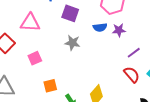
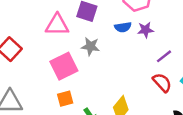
pink triangle: (30, 23) -> (57, 25), moved
pink square: (35, 58) -> (64, 66), moved, size x1.6

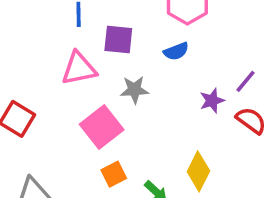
purple star: (145, 30) -> (212, 101), moved

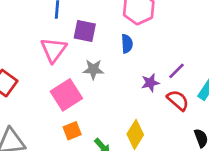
blue semicircle: (176, 51) -> (127, 44), turned -78
pink triangle: (79, 69) -> (54, 50), turned -48

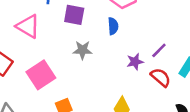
pink triangle: (54, 50) -> (28, 26), moved, turned -35
pink square: (66, 95) -> (41, 75), moved

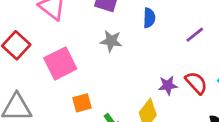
purple line: (159, 50) -> (195, 35), moved
purple star: (135, 62) -> (168, 85), moved

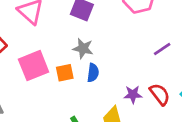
blue semicircle: (149, 18) -> (93, 73), moved
orange square: (82, 103) -> (65, 73), moved

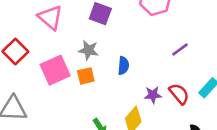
gray star: (83, 48) -> (89, 50), moved
blue semicircle: (93, 73) -> (123, 66), moved

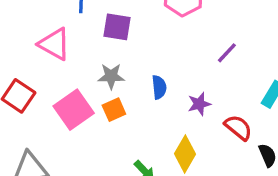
red semicircle: (179, 94) -> (238, 128), moved
purple star: (153, 95) -> (199, 104), moved

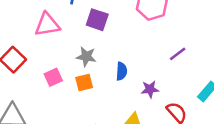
pink triangle: (54, 44) -> (47, 25), turned -48
pink square: (74, 110) -> (53, 77), size x0.6

